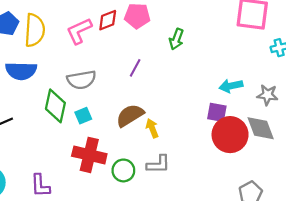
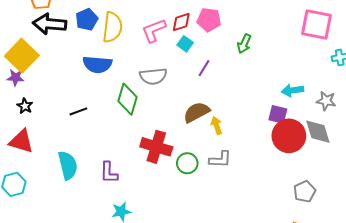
cyan square: (83, 116) -> (185, 44), moved, turned -35

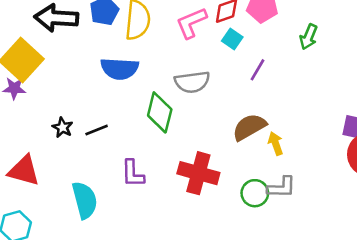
black star: (25, 106) -> (63, 127), moved
green circle: (187, 163) -> (255, 193), moved
purple L-shape: (109, 173) -> (133, 173), moved

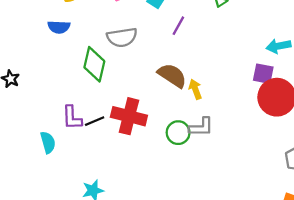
blue semicircle: (120, 69) -> (59, 27), size x0.7
brown semicircle: (249, 127) -> (172, 75), turned 64
black line: (97, 130) -> (95, 121), moved
cyan semicircle: (85, 200) -> (48, 142), moved, size x0.7

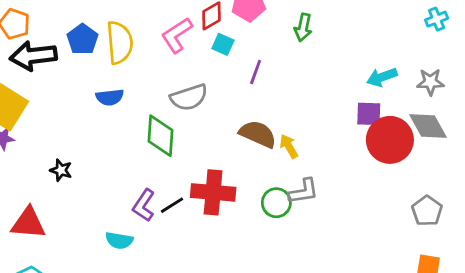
purple L-shape: (72, 118) -> (144, 205), turned 45
cyan semicircle: (48, 142) -> (119, 240), turned 125

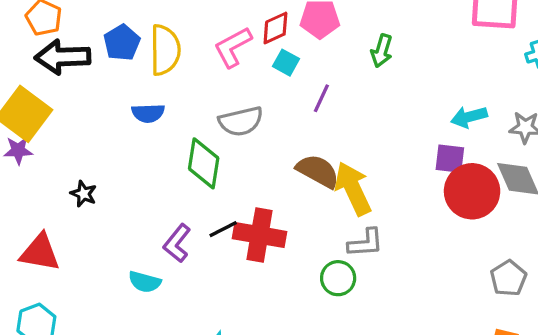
yellow arrow: (289, 146) -> (353, 189), size x1.8
green circle: (276, 203) -> (338, 278), moved
black line: (172, 205) -> (223, 229), moved

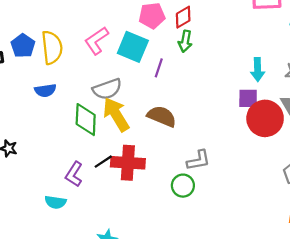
red diamond: (275, 28) -> (183, 17), moved
green arrow: (382, 51) -> (185, 41), moved
cyan square: (286, 63) -> (133, 47), size x1.8
cyan arrow: (469, 117) -> (258, 70), turned -70
yellow arrow: (353, 189) -> (116, 114), moved

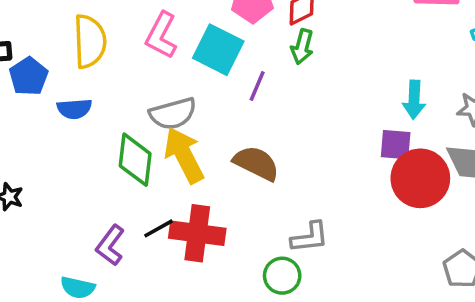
pink L-shape: (96, 41) -> (161, 35), turned -32
blue pentagon: (23, 46) -> (29, 76), moved

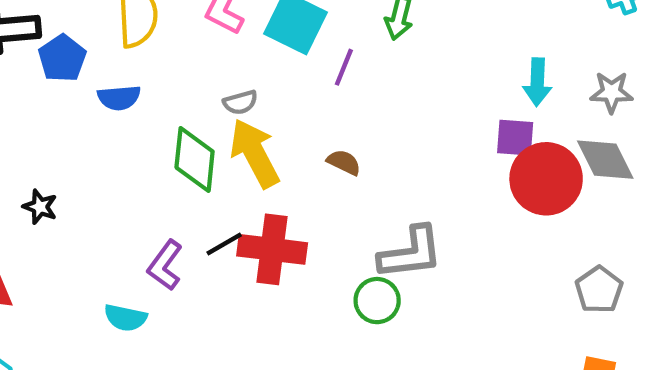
gray semicircle: (173, 114) -> (240, 102), size x0.6
brown semicircle: (256, 163) -> (344, 162), size x0.6
gray L-shape: (310, 237) -> (411, 253), size x1.4

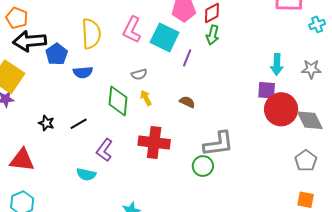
yellow arrow: (255, 153) -> (146, 98), size x0.5
gray diamond: (605, 160) -> (310, 120), moved
black line: (224, 244) -> (79, 124), moved

